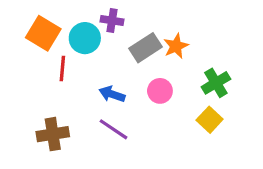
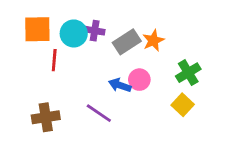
purple cross: (112, 21) -> (95, 31), moved
orange square: (43, 33) -> (37, 29), turned -32
blue arrow: (112, 94) -> (120, 85), moved

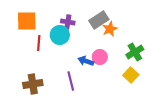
cyan circle: (74, 33) -> (60, 35), moved
gray rectangle: (127, 42) -> (99, 20), moved
purple line: (99, 113) -> (71, 81), turned 42

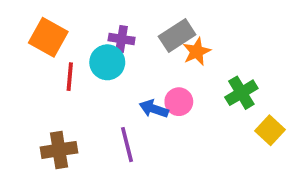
orange square: (27, 21) -> (48, 37), turned 30
yellow square: (131, 75) -> (270, 130), moved

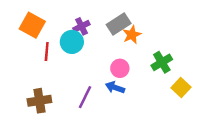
purple cross: (122, 39) -> (81, 26), turned -35
blue arrow: (154, 109) -> (115, 87), moved
purple line: (127, 145) -> (85, 97), turned 40

